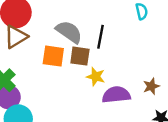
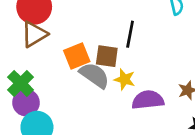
gray semicircle: (69, 32) -> (94, 75), moved
orange square: (53, 56) -> (77, 56), turned -30

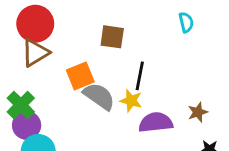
black line: (130, 34) -> (140, 76), moved
brown square: (107, 56) -> (112, 37), moved

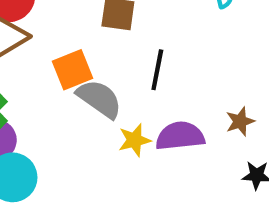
yellow star: (131, 101) -> (135, 140), moved, turned -30

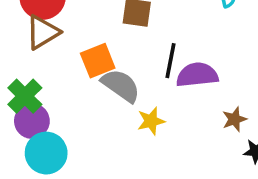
brown star: (240, 121) -> (234, 119), moved
purple semicircle: (180, 136) -> (197, 75), moved

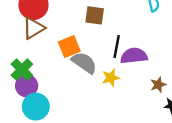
yellow star: (151, 121) -> (111, 78), moved

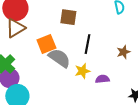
purple semicircle: (134, 56) -> (102, 79), moved, size x0.6
brown star: (158, 85) -> (123, 52), moved

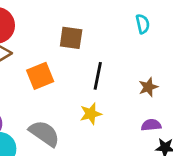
gray semicircle: (59, 58) -> (44, 133), moved
purple semicircle: (102, 79) -> (151, 125), moved

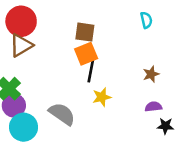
orange square: (40, 76) -> (86, 54), moved
black line: (98, 76) -> (91, 71), moved

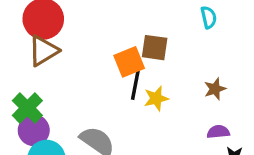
brown square: (85, 32) -> (155, 48), moved
yellow star: (102, 97) -> (156, 98), moved

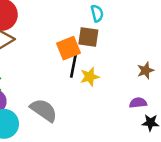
cyan semicircle: (209, 17) -> (97, 13), moved
brown star: (215, 89) -> (145, 70), moved

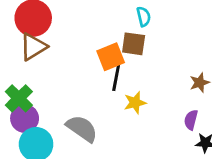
yellow star: (90, 77) -> (135, 103), moved
purple semicircle: (138, 103) -> (191, 120), turned -70

